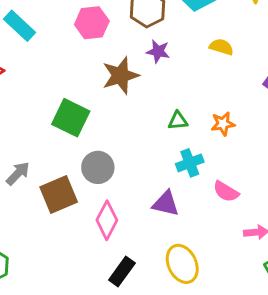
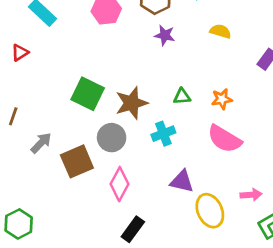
brown star: (120, 75) -> (131, 103), moved
cyan cross: (190, 163) -> (163, 134), moved
pink semicircle: (226, 192) -> (224, 139), moved, size x1.5
purple triangle: (166, 204) -> (182, 181), moved
yellow ellipse: (182, 264) -> (210, 211), moved

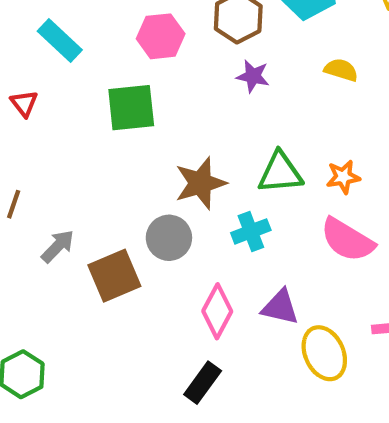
red triangle: (20, 53) -> (24, 103), turned -36
green square: (88, 94) -> (131, 108), moved, turned -32
green triangle: (182, 96) -> (280, 173), size x1.6
pink diamond: (120, 184) -> (217, 311), moved

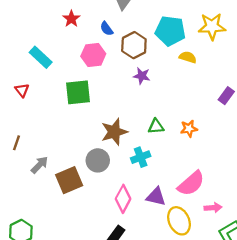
yellow semicircle: (341, 70) -> (188, 57), moved
green triangle: (280, 173) -> (156, 126), size x0.7
pink semicircle: (347, 240) -> (191, 183), moved, turned -72

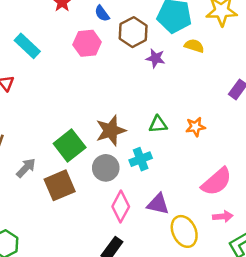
purple star: (142, 76) -> (156, 58), moved
green square: (78, 92) -> (70, 145), moved, turned -32
gray circle: (98, 160) -> (106, 168), moved
pink semicircle: (191, 183) -> (217, 182), moved

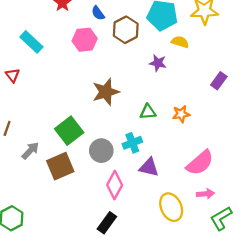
purple star: (156, 58) -> (158, 63), moved
brown star: (111, 131) -> (106, 92), moved
purple triangle: (158, 204) -> (149, 167), moved

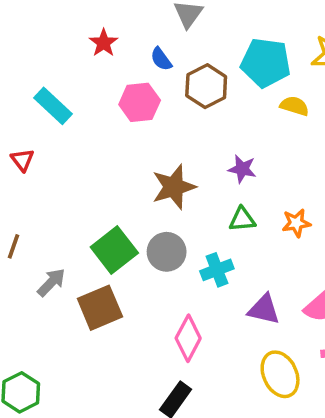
purple star: (158, 63) -> (242, 169), moved
gray circle: (101, 151) -> (167, 252), moved
purple triangle: (149, 167) -> (264, 309), moved

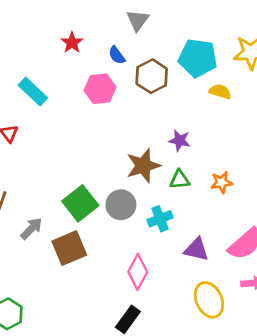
brown star: (174, 187) -> (143, 166), moved

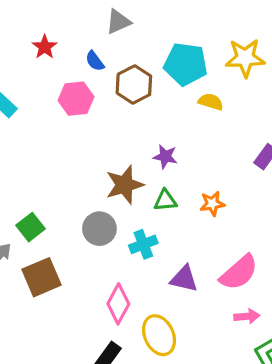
gray triangle: (138, 20) -> (118, 22), turned 30
green square: (80, 203) -> (31, 227), moved, size x0.7
yellow ellipse: (209, 300) -> (159, 335), moved

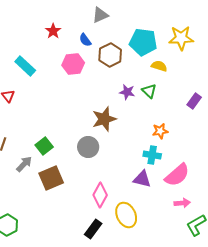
purple star: (165, 157) -> (127, 92), moved
green triangle: (165, 200) -> (149, 91), moved, turned 49
cyan cross: (143, 244) -> (152, 155), moved, turned 30

